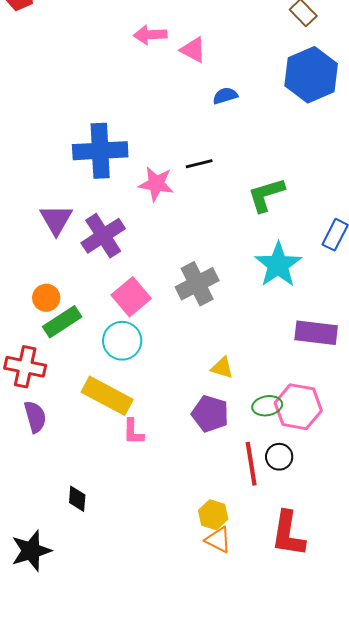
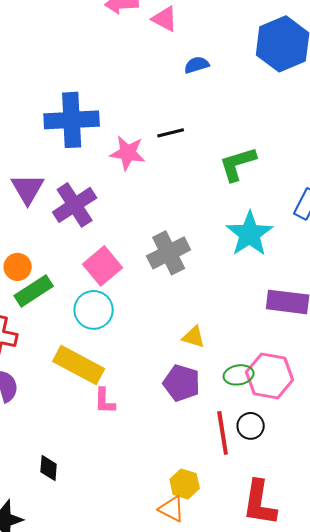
orange triangle: (218, 540) -> (172, 509), moved

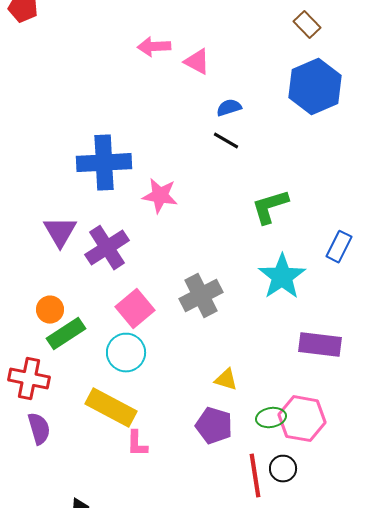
black line: (171, 133) -> (226, 141), moved, turned 44

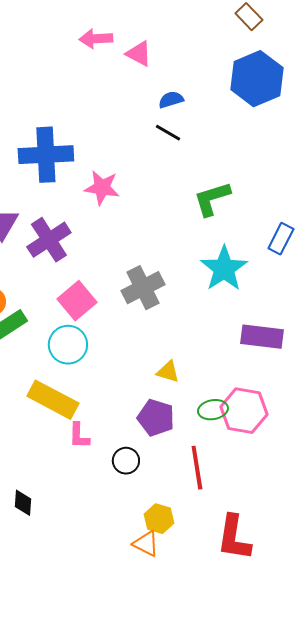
black circle: (283, 469) -> (126, 461), moved

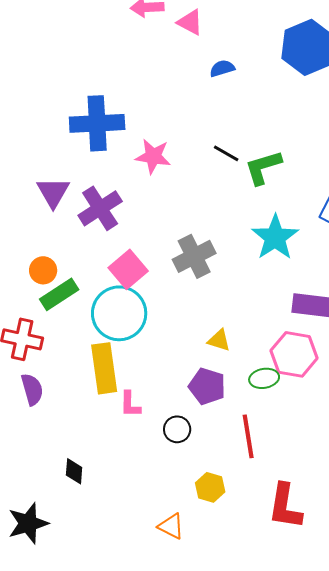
black line: (168, 133) -> (226, 153), moved
cyan circle: (68, 345) -> (119, 313), size x1.4
yellow rectangle: (53, 400) -> (104, 368), turned 54
pink hexagon: (244, 411) -> (294, 354), moved
orange triangle: (146, 544) -> (171, 526), moved

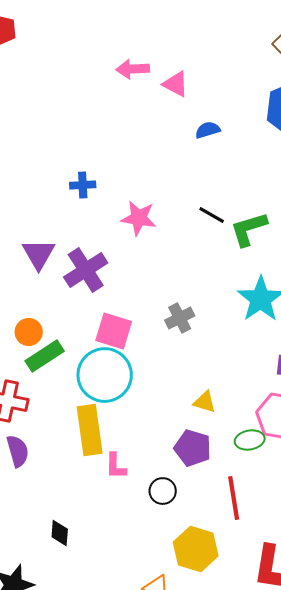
blue cross: (97, 123) -> (83, 185), size x0.5
gray cross: (194, 256) -> (180, 318), size x0.7
pink square: (128, 269) -> (114, 331), turned -33
yellow hexagon: (210, 487) -> (196, 549), size x1.5

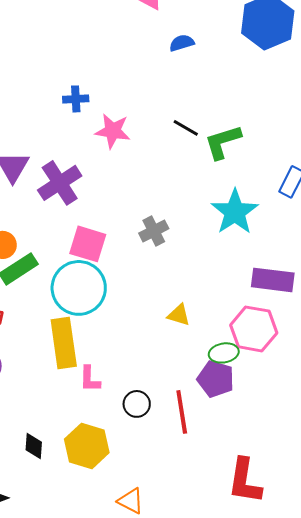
blue cross: (83, 185) -> (76, 99), moved
purple pentagon: (193, 448) -> (216, 379), moved
red line: (234, 498) -> (182, 412), moved
yellow hexagon: (196, 549) -> (87, 446), moved

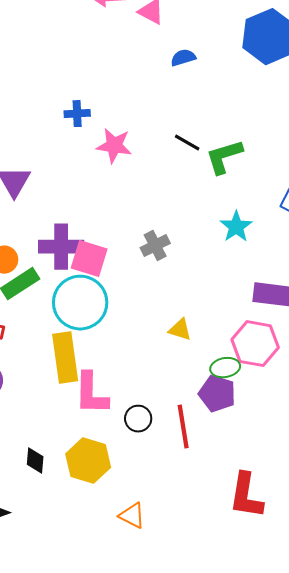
purple cross: (60, 183) -> (61, 247), moved, turned 33
cyan star: (235, 212) -> (236, 227), size x0.7
pink L-shape: (90, 379) -> (91, 394), size x1.6

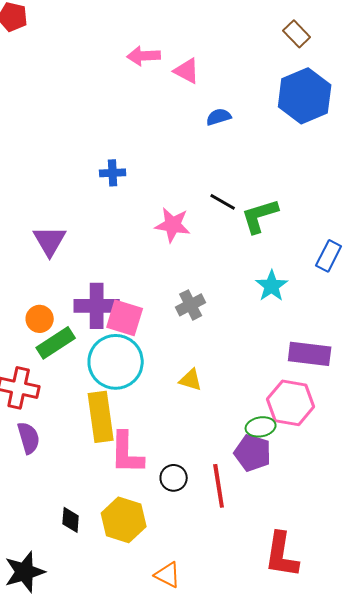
pink star: (114, 146) -> (173, 225), moved
yellow triangle: (180, 330) -> (191, 380), moved

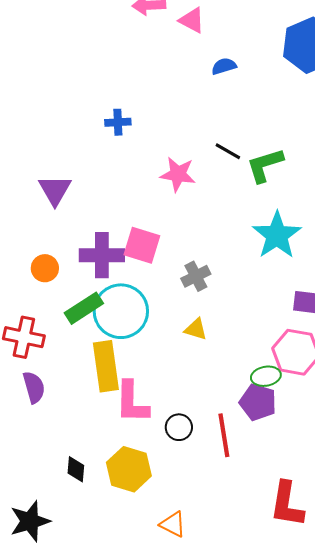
cyan star: (272, 286) -> (277, 235), size x1.5
gray cross: (191, 305) -> (196, 276), moved
pink square: (125, 318) -> (142, 245), moved
green rectangle: (56, 343) -> (84, 308), moved

